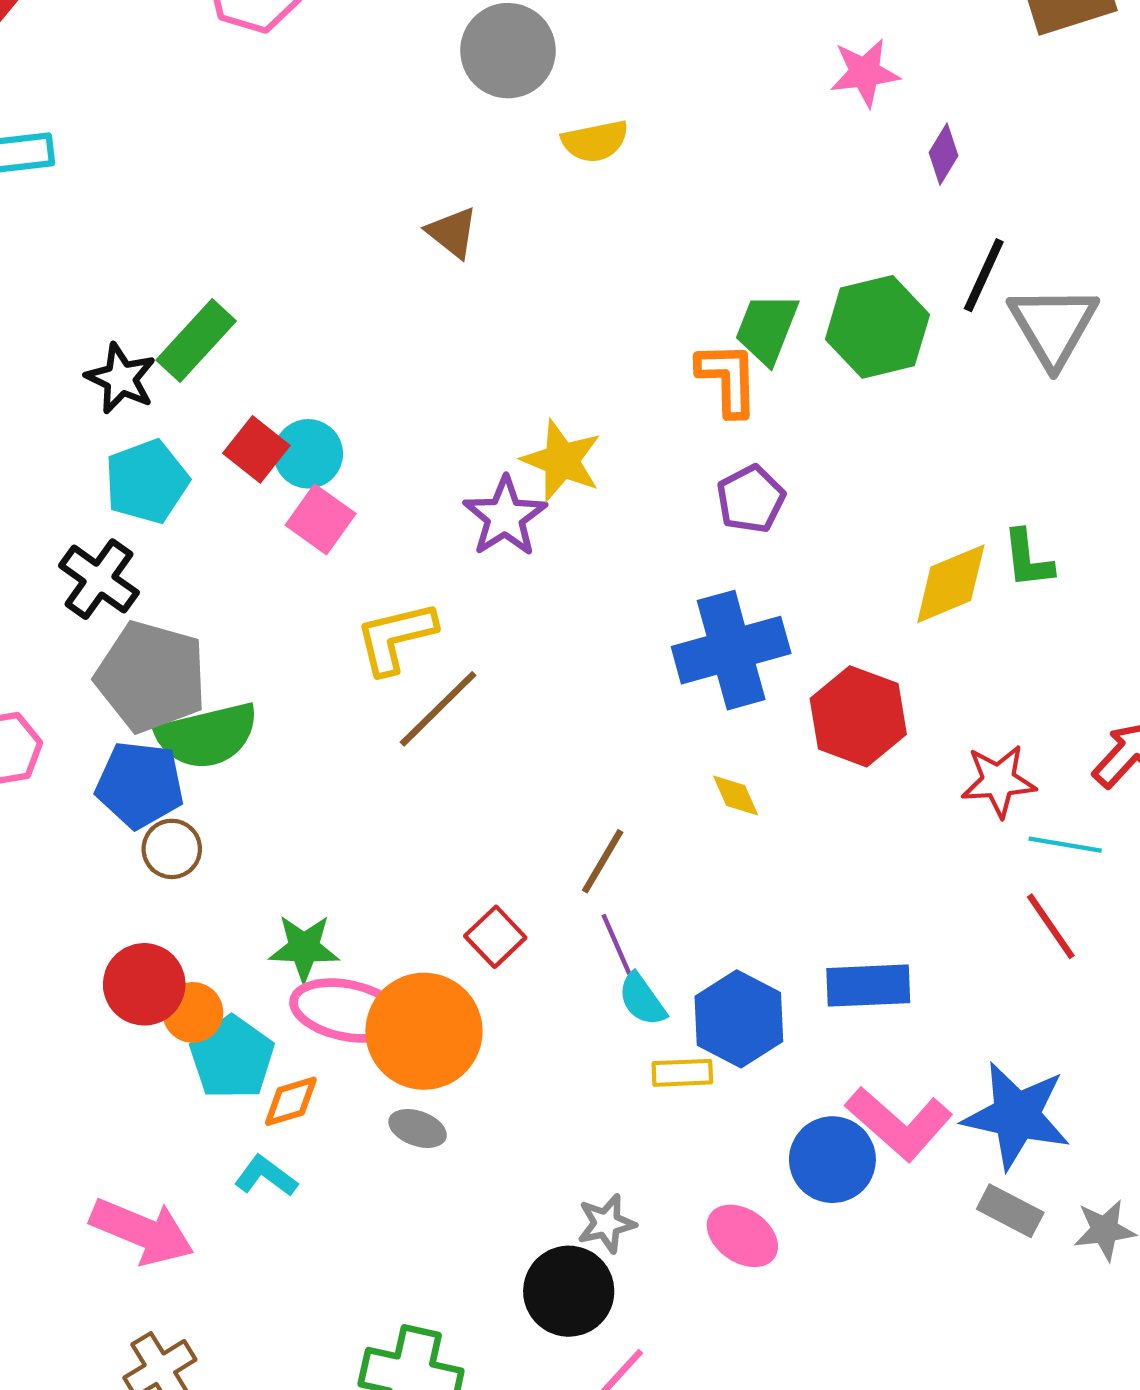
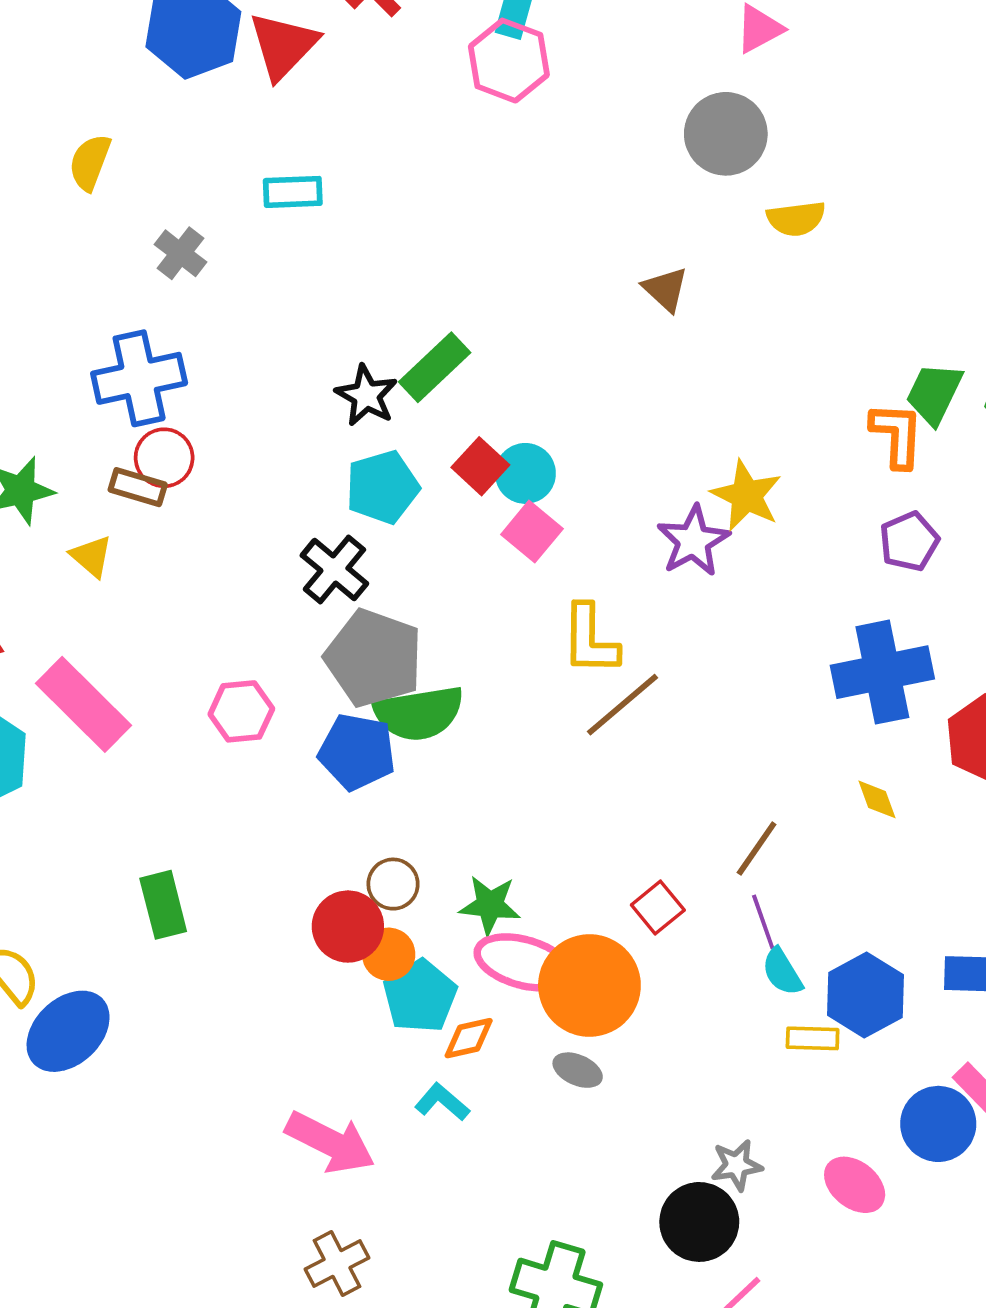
yellow L-shape: (396, 638) -> (590, 640), turned -80
brown circle: (172, 849) -> (393, 884), moved

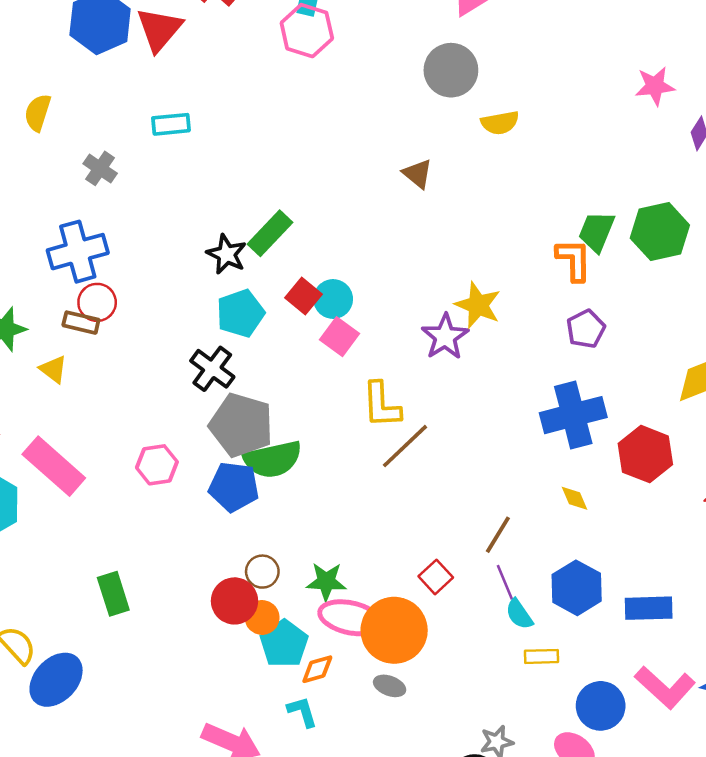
blue hexagon: (865, 995) -> (577, 588), moved
cyan L-shape: (442, 1102) -> (302, 712), turned 36
blue circle: (938, 1124) -> (601, 706), moved

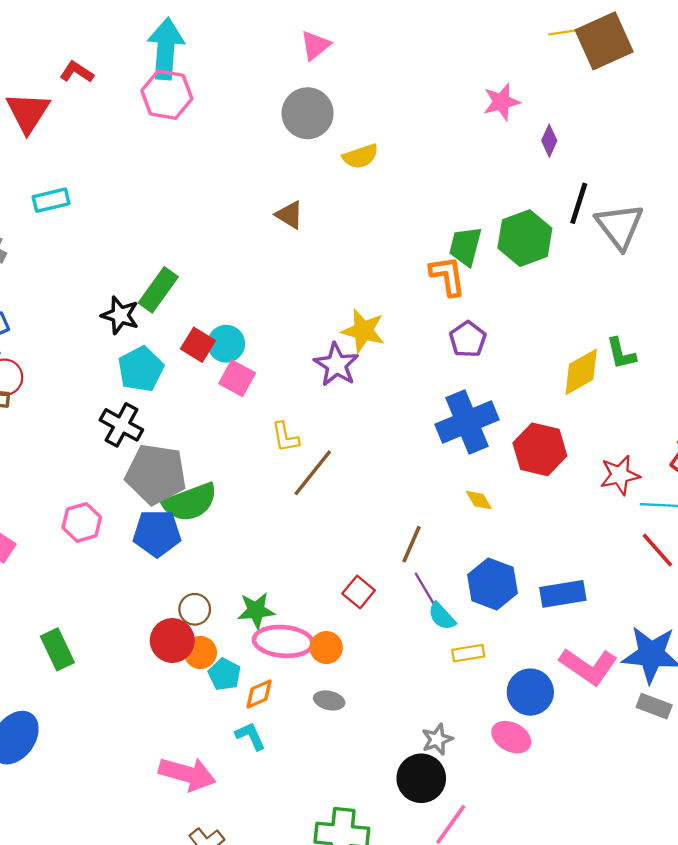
yellow L-shape: (381, 405) -> (285, 437), size x0.7
orange circle: (394, 630) -> (326, 648), size x0.5
cyan pentagon: (284, 644) -> (224, 674), size x0.7

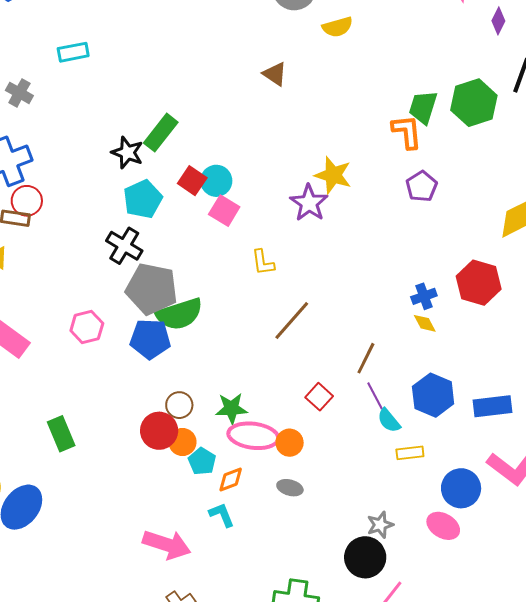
blue cross: (467, 422) -> (424, 296), moved, size x0.5
brown line: (313, 473) -> (292, 321), moved

